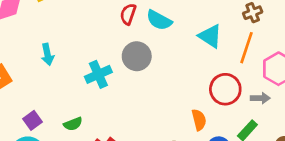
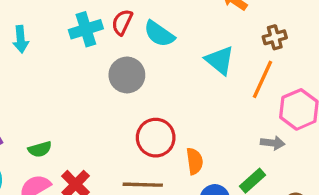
cyan arrow: (47, 54) -> (21, 39), moved
cyan cross: (98, 74) -> (86, 29), moved
red circle: (225, 89) -> (156, 138), moved

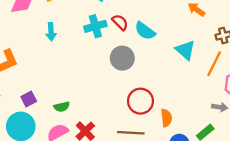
red semicircle: (122, 22) -> (120, 22), turned 108

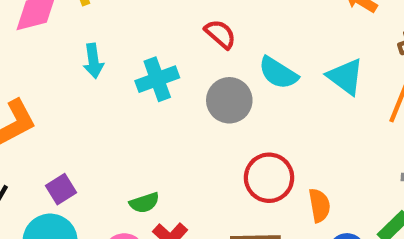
cyan cross: (95, 26) -> (157, 79), moved
cyan semicircle: (145, 31) -> (278, 73), moved
green semicircle: (62, 107) -> (144, 203), moved

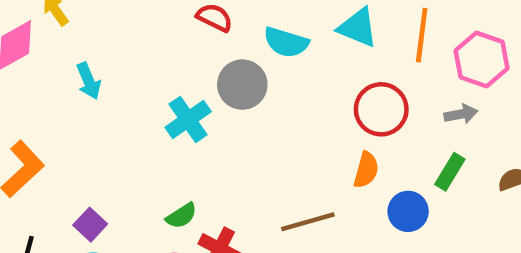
cyan cross: (157, 79) -> (188, 119), moved
red circle: (269, 178) -> (381, 109), moved
orange semicircle: (319, 205) -> (366, 170), turned 40

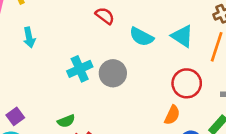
gray circle: (242, 85) -> (113, 73), moved

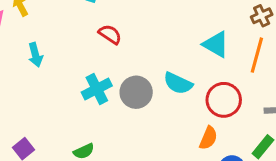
red semicircle: (105, 16) -> (110, 34), moved
cyan semicircle: (141, 37) -> (178, 83), moved

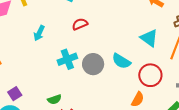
red semicircle: (110, 34) -> (80, 24), turned -63
cyan arrow: (35, 55) -> (39, 33), moved, turned 35

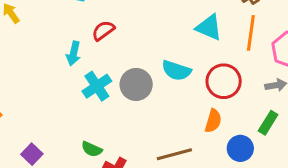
cyan arrow: (39, 33) -> (74, 53), moved
green semicircle: (54, 99) -> (92, 149), turned 56

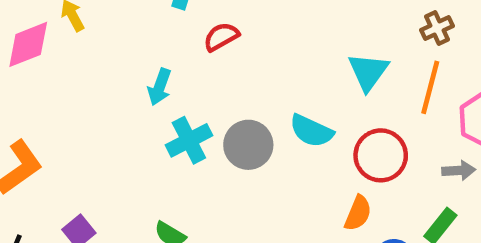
cyan triangle: (209, 27) -> (368, 72), turned 36
red semicircle: (103, 30) -> (221, 37), moved

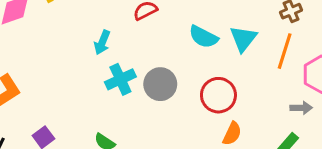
cyan semicircle: (311, 131) -> (203, 37), moved
red circle: (381, 155) -> (218, 95), moved

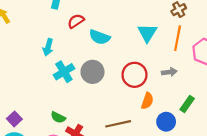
cyan semicircle: (203, 37) -> (100, 37), moved
gray arrow: (301, 108) -> (169, 72), moved

